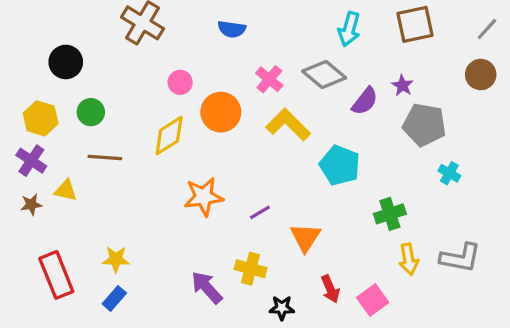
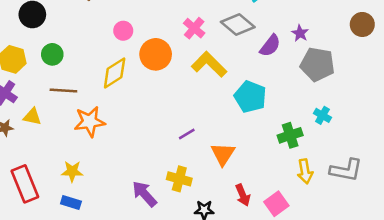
cyan cross: (449, 173) -> (322, 115), moved
orange star: (204, 197) -> (90, 122), moved
blue rectangle: (114, 298) -> (71, 203), turned 66

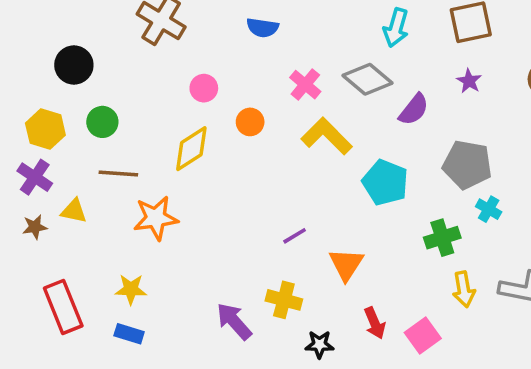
purple star: (300, 33) -> (469, 81), moved
orange circle: (156, 54) -> (250, 122), size x0.6
gray pentagon: (317, 64) -> (467, 165), moved

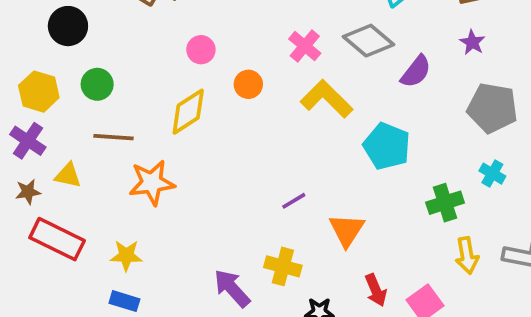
gray pentagon: (467, 165) -> (492, 108), moved
red rectangle: (63, 307) -> (57, 239), moved, turned -42

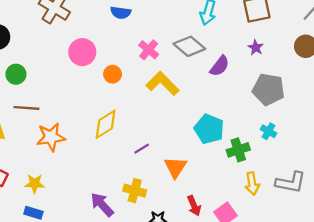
pink circle: (201, 50) -> (82, 52), size x1.5
yellow diamond: (188, 112) -> (106, 124), moved
cyan pentagon: (387, 146) -> (209, 129), moved

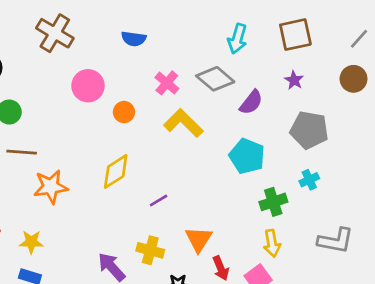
cyan pentagon: (209, 129) -> (247, 156), moved
cyan cross: (268, 131) -> (309, 180), turned 35
orange triangle: (175, 167) -> (199, 239), moved
yellow arrow: (252, 184) -> (272, 243), moved

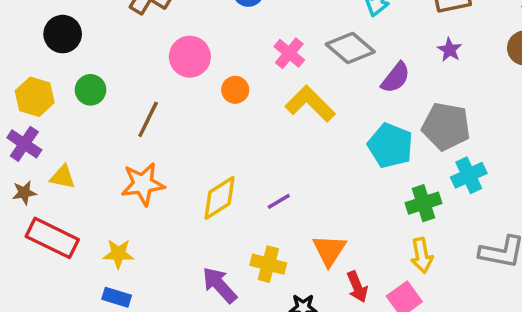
gray pentagon: (309, 130) -> (446, 126), moved
brown line: (22, 152) -> (148, 119), moved, turned -68
yellow diamond: (116, 171) -> (219, 198), moved
cyan cross: (309, 180) -> (469, 175), size x1.4

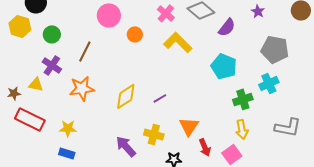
yellow hexagon: (35, 97) -> (20, 26), moved
gray pentagon: (446, 126) -> (275, 49), moved
purple cross: (24, 144) -> (52, 65), moved

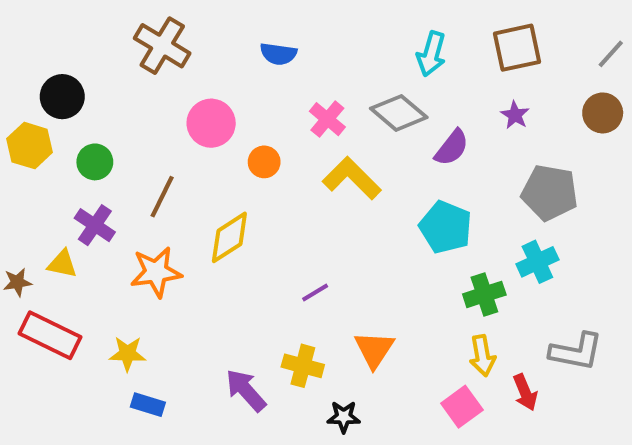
yellow diamond: (126, 96) -> (229, 237), moved
red arrow: (205, 147) -> (525, 392), moved
blue rectangle: (67, 153) -> (148, 405), moved

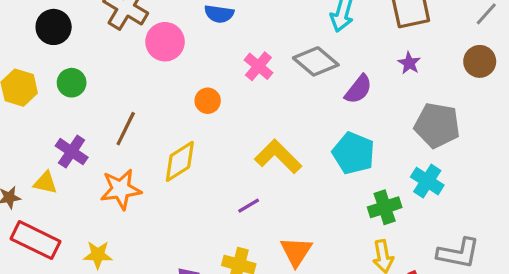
black circle: (62, 97) -> (54, 27), moved
pink circle: (211, 123) -> (165, 42), moved
green circle: (95, 162) -> (72, 83), moved
yellow L-shape: (352, 178) -> (278, 156), moved
cyan cross: (537, 262) -> (427, 181), turned -32

